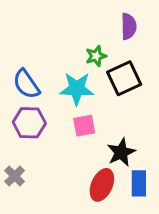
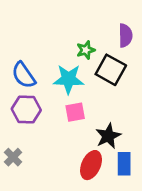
purple semicircle: (129, 26) -> (125, 35), moved
black square: (124, 78) -> (111, 70), turned -36

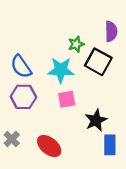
red ellipse: (91, 165) -> (49, 146), moved, turned -75

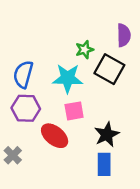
blue semicircle: (21, 66) -> (23, 74), turned 50
blue rectangle: (110, 145) -> (104, 164), moved
red ellipse: (49, 146) -> (55, 136), moved

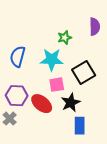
black square: (109, 69) -> (84, 73), moved, turned 30
purple hexagon: (26, 108) -> (17, 96), moved
black star: (107, 134) -> (71, 103), moved

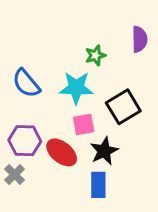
blue semicircle: (18, 57) -> (26, 83), turned -55
blue rectangle: (80, 126) -> (98, 185), moved

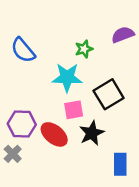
purple semicircle: (139, 39) -> (123, 35), turned -110
blue semicircle: (26, 83) -> (23, 50), moved
blue rectangle: (98, 185) -> (120, 164), moved

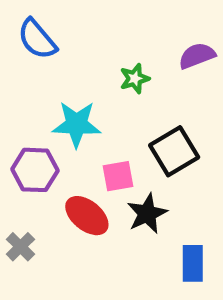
blue semicircle: (23, 50) -> (37, 39), moved
cyan star: (67, 77) -> (76, 124), moved
purple hexagon: (22, 124) -> (35, 170), moved

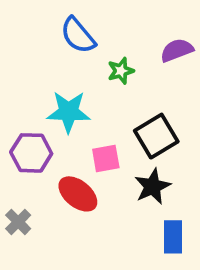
blue semicircle: (37, 39) -> (78, 35), moved
black star: (147, 214) -> (153, 186), moved

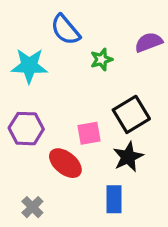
cyan star: (69, 112) -> (29, 66), moved
gray cross: (18, 222) -> (32, 207), moved
blue rectangle: (173, 237) -> (114, 199), moved

